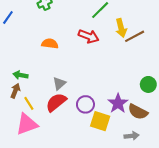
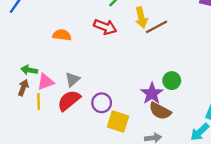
yellow line: (29, 103) -> (39, 102), turned 32
purple star: (118, 103) -> (152, 93), moved
pink triangle: (27, 124) -> (46, 82), moved, size x0.7

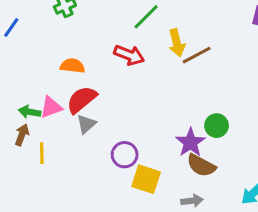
pink triangle: (46, 82) -> (51, 107), moved
red semicircle: (69, 100) -> (82, 100), moved

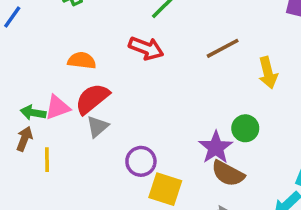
yellow arrow: (177, 43) -> (268, 73), moved

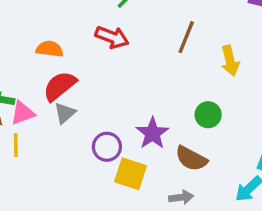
brown line: (223, 48) -> (186, 37), turned -40
pink triangle: (57, 107) -> (23, 113), moved
purple star: (216, 147) -> (152, 133), moved

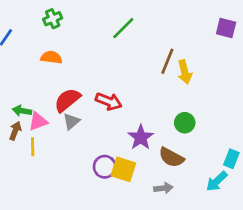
red arrow: (112, 37) -> (109, 101), moved
orange semicircle: (50, 49) -> (51, 57), moved
yellow arrow: (230, 61) -> (185, 72), moved
purple circle: (107, 147) -> (105, 167), moved

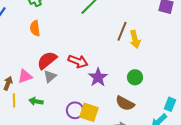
orange semicircle: (51, 57) -> (35, 28), turned -105
green arrow: (22, 111) -> (36, 101), moved
purple star: (141, 137) -> (98, 77), moved
yellow line: (33, 147) -> (14, 100), moved

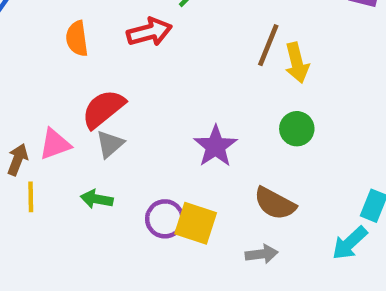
red arrow: (78, 61) -> (149, 32), moved, turned -36
green circle: (135, 77) -> (297, 129), moved
green arrow: (36, 101) -> (97, 199), moved

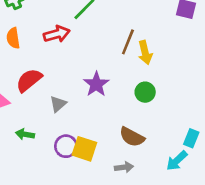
gray triangle: (110, 144) -> (58, 104), moved
purple star: (215, 146) -> (96, 84), moved

